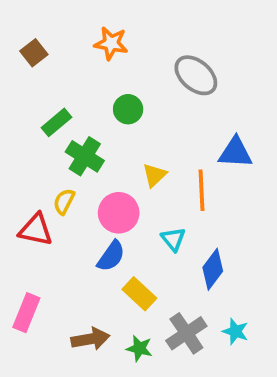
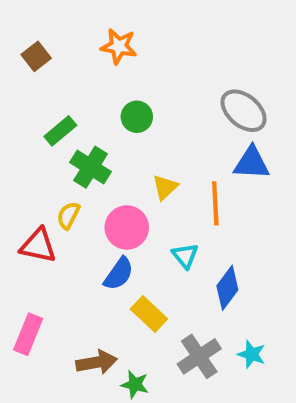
gray ellipse: (196, 75) -> (244, 111), moved
green star: (139, 348) -> (135, 384), moved

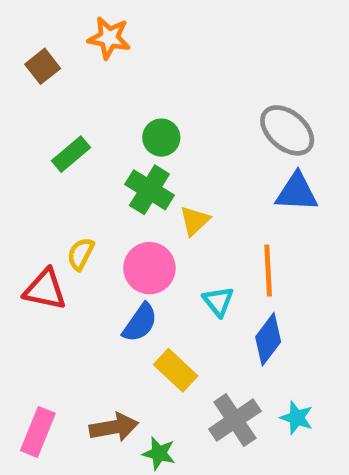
orange star: (119, 46) -> (109, 38), moved
green cross: (91, 167) -> (149, 190), moved
orange line: (215, 203) -> (268, 270), moved
pink rectangle: (28, 334) -> (38, 432), moved

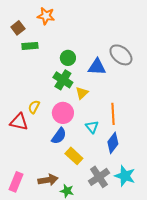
green rectangle: (71, 154) -> (30, 46), moved, turned 35
blue triangle: (297, 192) -> (97, 67), moved
cyan star: (297, 418) -> (125, 176), size x1.5

